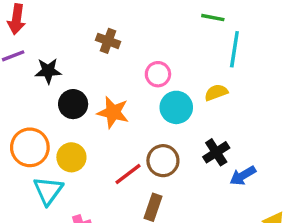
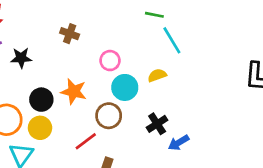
cyan line: (234, 49) -> (172, 40), turned -40
black circle: (73, 104) -> (41, 100), moved
brown circle: (163, 161) -> (109, 116), moved

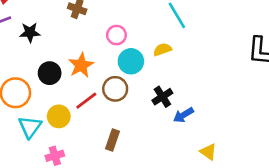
orange star: (74, 91) -> (81, 65), turned 30
yellow circle: (40, 128) -> (59, 116), moved
red line: (86, 141) -> (86, 101), moved

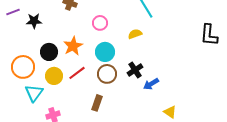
cyan circle: (131, 61) -> (105, 52), moved
brown circle: (115, 89) -> (107, 74), moved
yellow circle: (59, 116) -> (54, 76), moved

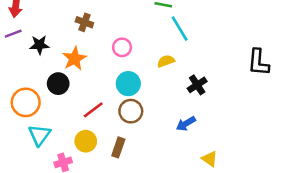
orange star: (73, 46) -> (74, 59), moved
black cross: (135, 70) -> (197, 85), moved
yellow circle: (54, 76) -> (86, 141), moved

